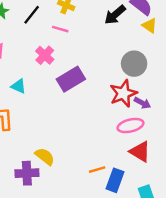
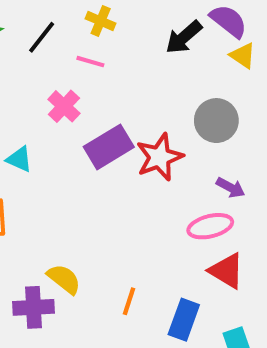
red star: (123, 93) -> (159, 157), moved
orange line: (97, 170) -> (129, 301), moved, turned -56

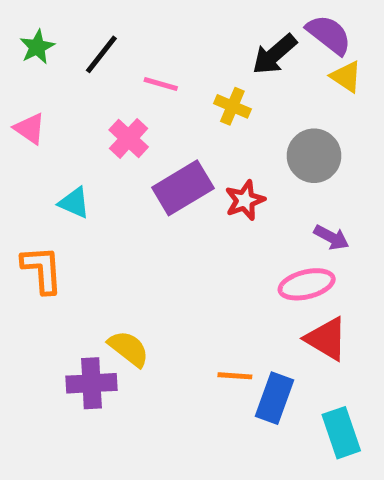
yellow cross: (101, 21) -> (232, 106), moved
red star: (159, 157) -> (245, 200), size x0.7
orange line: (129, 301) -> (235, 376), moved, turned 76

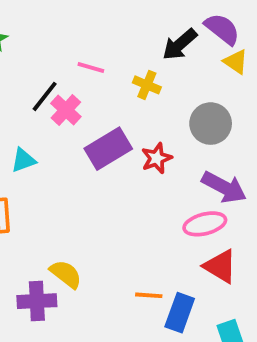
black line: (101, 54) -> (45, 96), moved
cyan triangle: (74, 203) -> (23, 160), turned -44
purple arrow: (331, 237) -> (224, 187), size x1.6

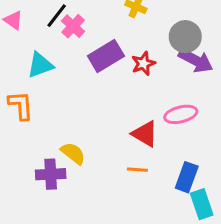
cyan triangle: (23, 160) -> (40, 65), size x1.4
purple arrow: (224, 187) -> (196, 61), moved
red triangle: (220, 266) -> (145, 134), moved
blue rectangle: (180, 313) -> (187, 177), moved

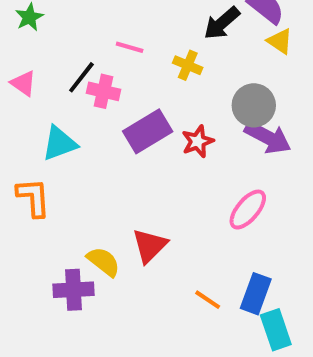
pink cross: (73, 26) -> (104, 91), turned -30
pink ellipse: (181, 114) -> (248, 210), turned -36
red triangle: (145, 134) -> (150, 246), moved, turned 44
orange line: (137, 170) -> (208, 300), moved, turned 30

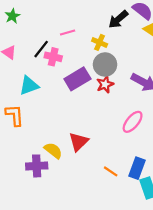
pink line: (130, 47) -> (68, 33), turned -32
gray circle: (254, 105) -> (105, 65), moved

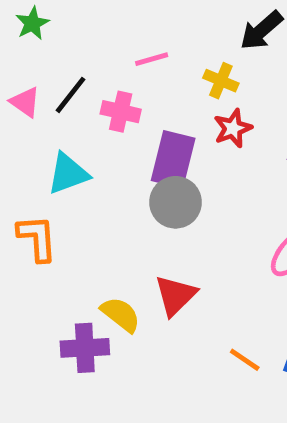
black line: (41, 49) -> (71, 95), moved
gray circle: (105, 65) -> (176, 202), moved
purple rectangle: (77, 79) -> (173, 159), turned -45
red star: (105, 84) -> (233, 128), moved

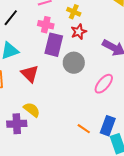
pink cross: (121, 112) -> (46, 25), moved
gray circle: (176, 202) -> (74, 63), moved
red triangle: (176, 295) -> (30, 74), moved, turned -30

